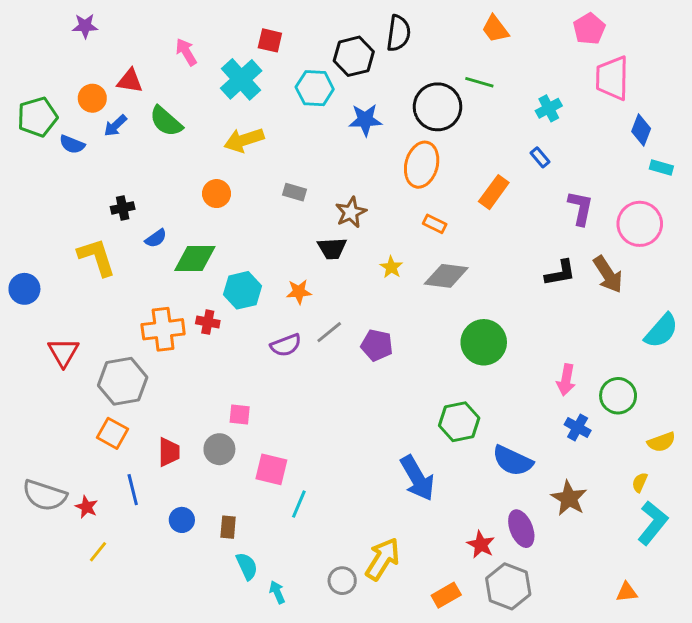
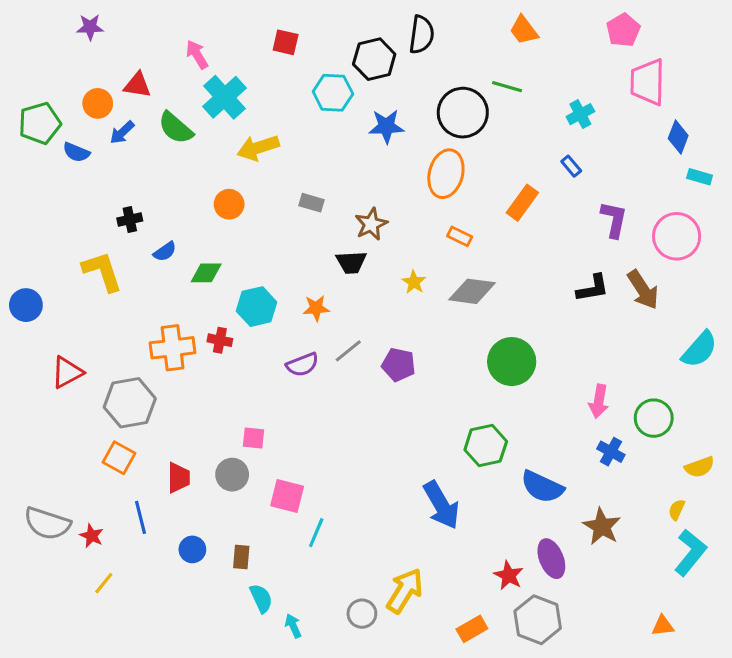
cyan cross: (241, 79) -> (224, 97), moved
green diamond: (195, 259) -> (206, 273), size x0.7
red triangle: (63, 352) -> (67, 372), turned 32

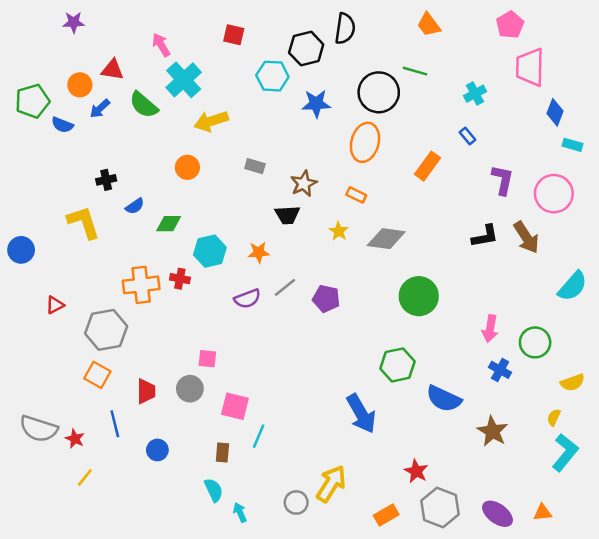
orange rectangle: (460, 236) -> (356, 195), moved
red triangle: (67, 372) -> (55, 305), size x0.7
brown rectangle: (241, 557) -> (222, 452), moved
purple ellipse: (551, 559) -> (498, 514), moved, turned -32

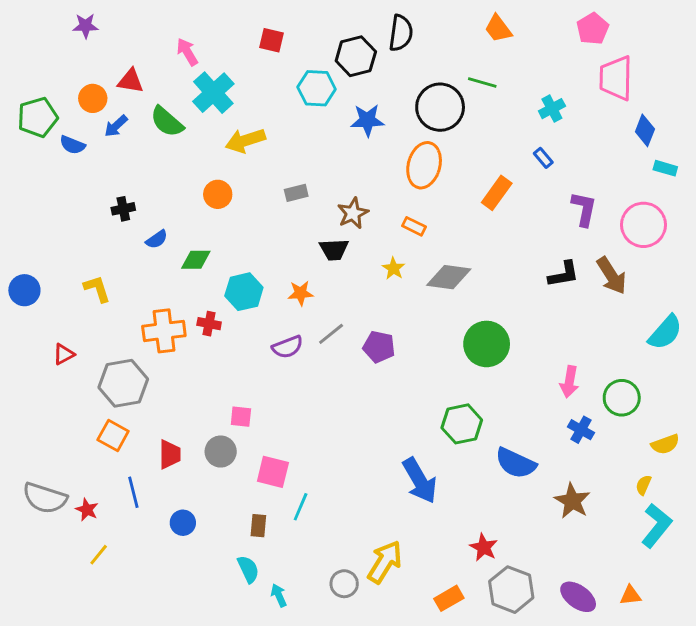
gray rectangle: (255, 166) -> (296, 193), turned -30
yellow L-shape: (84, 222) -> (97, 289), moved, size x0.7

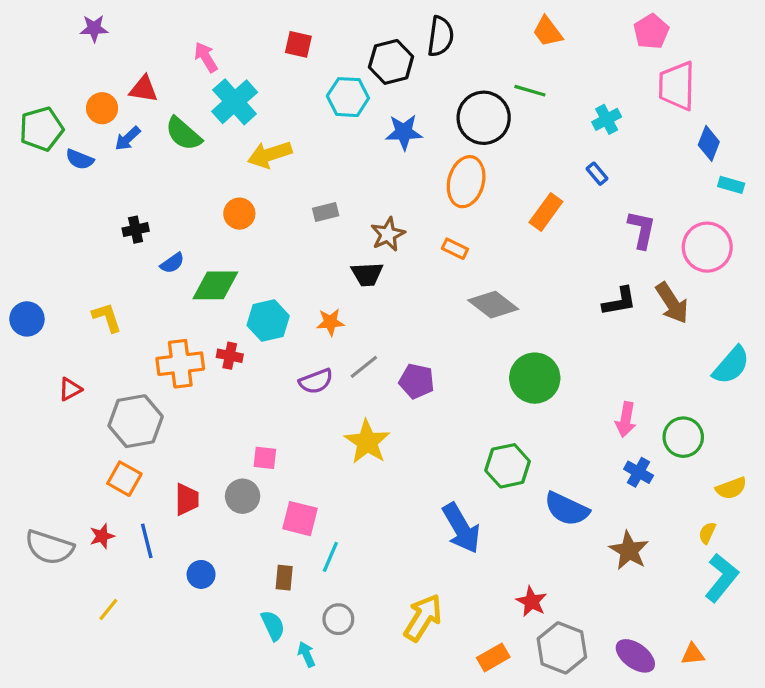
green diamond: (196, 260) -> (215, 285), size x1.4
yellow star: (394, 268) -> (367, 442), moved, size x1.8
gray diamond: (449, 277) -> (493, 305), turned 30
red star: (87, 510) -> (102, 536), moved, turned 30
gray circle: (344, 584) -> (338, 619), moved

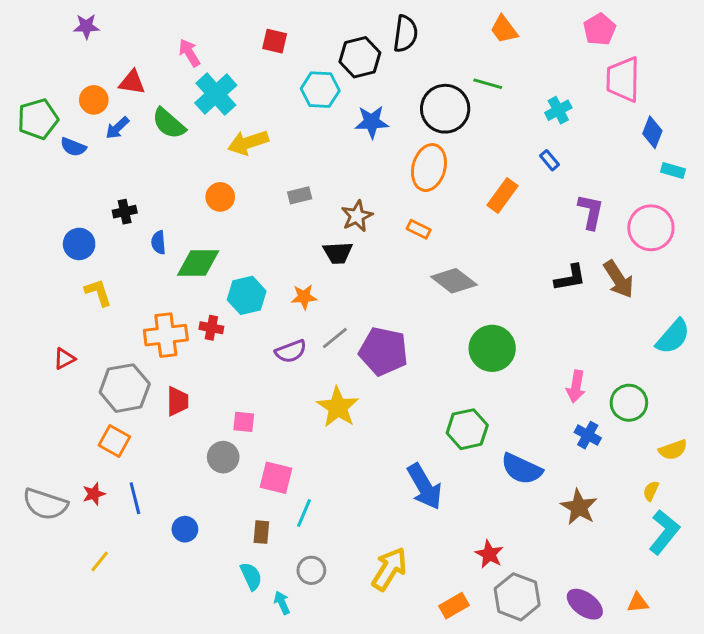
blue semicircle: (172, 263) -> (158, 242), turned 120
blue circle: (27, 319) -> (79, 244), moved
purple pentagon: (417, 381) -> (383, 351), size x1.5
red trapezoid: (187, 499) -> (178, 401), moved

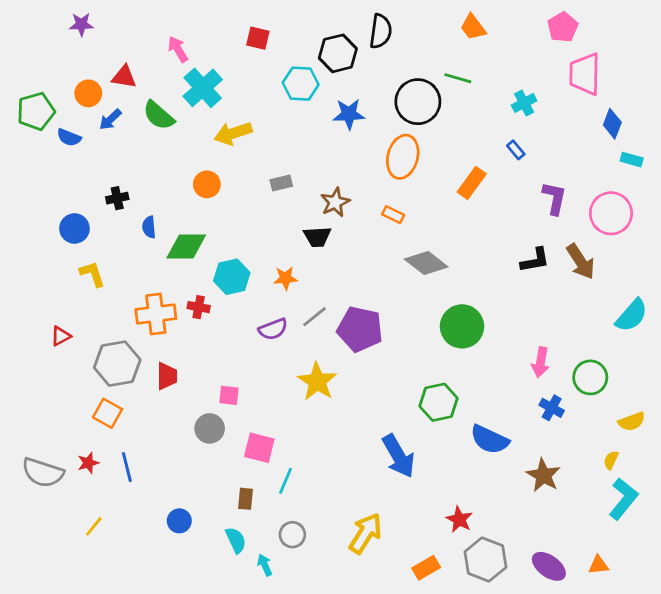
blue circle: (185, 529) -> (179, 521), moved

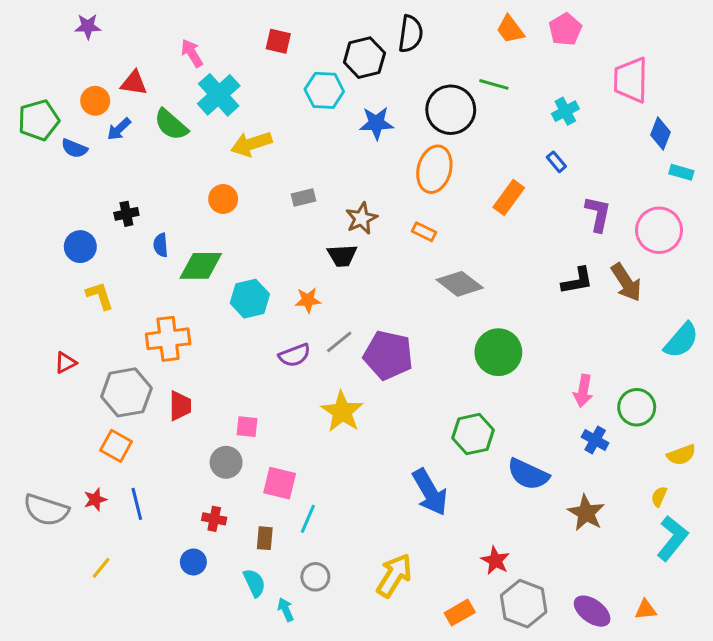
pink pentagon: (563, 27) -> (565, 29), moved
red cross: (199, 307) -> (214, 519), moved

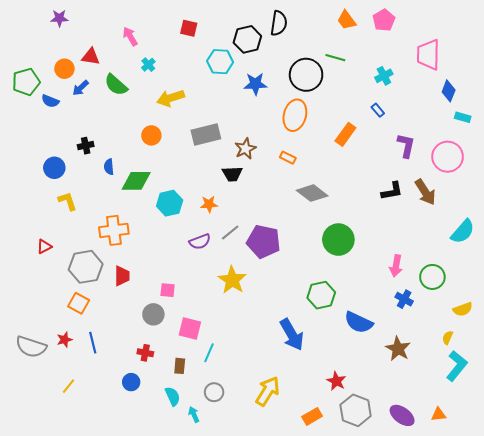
cyan cross: (219, 95) -> (148, 65), size x0.5
gray rectangle: (303, 197) -> (206, 134), size x1.8

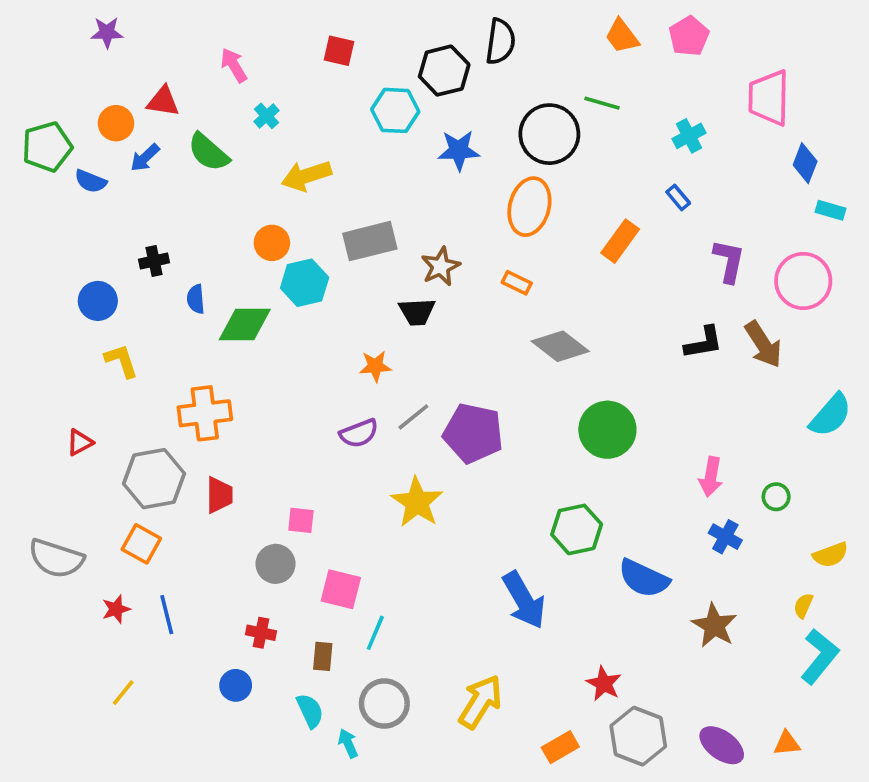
cyan hexagon: (170, 203) -> (305, 283), moved
green circle: (432, 277) -> (776, 497), size x0.6
gray semicircle: (31, 347) -> (56, 558), moved
gray circle: (214, 392) -> (384, 704), size x1.4

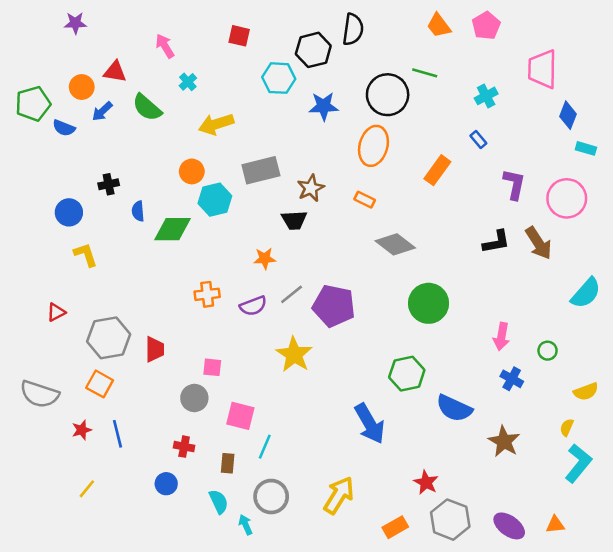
orange cross: (205, 413) -> (207, 294), moved, size x0.7

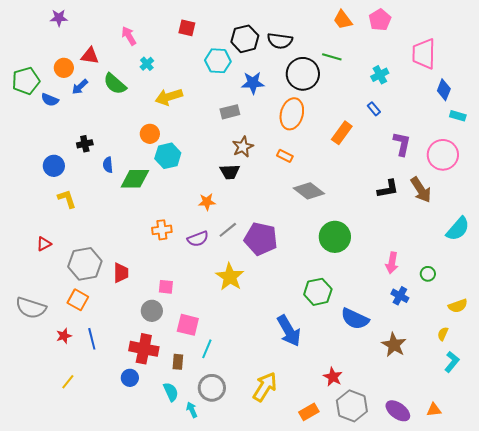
black semicircle: (353, 29) -> (280, 41), moved, turned 90
gray rectangle: (261, 170) -> (230, 112), moved, size x0.7
red cross: (184, 447) -> (144, 349), size x1.8
cyan L-shape: (578, 463) -> (452, 362), size x0.7

